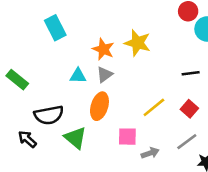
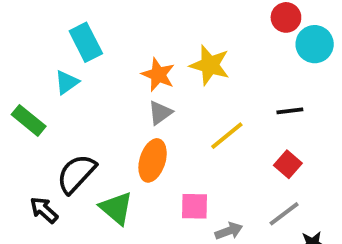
cyan triangle: (78, 76) -> (67, 82), moved, turned -36
yellow line: (154, 107) -> (227, 136), moved
black semicircle: (49, 115) -> (76, 174), turned 144

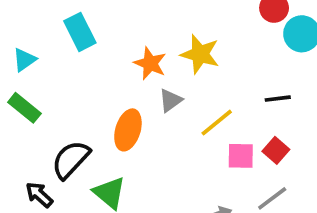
cyan triangle: (67, 82) -> (24, 60), moved
gray triangle: (160, 113) -> (170, 100), moved
orange ellipse: (153, 160) -> (128, 130), moved
pink square: (194, 206) -> (241, 156), moved

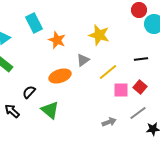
orange star: (150, 63) -> (57, 40), moved
orange ellipse: (128, 130) -> (60, 76), turned 55
black semicircle: (71, 160) -> (29, 92), size x0.6

